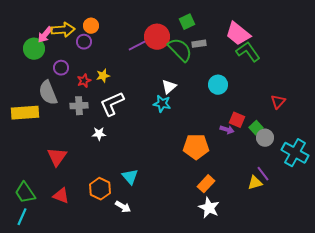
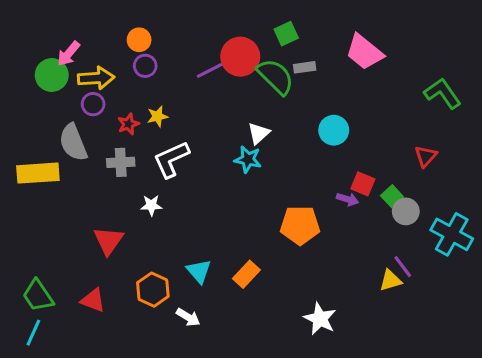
yellow arrow: (63, 30) -> (96, 78), moved
purple circle: (84, 42) -> (145, 66), moved
green L-shape: (248, 52) -> (443, 93), moved
red triangle: (57, 157) -> (108, 241), moved
orange rectangle: (206, 184) -> (246, 274), moved

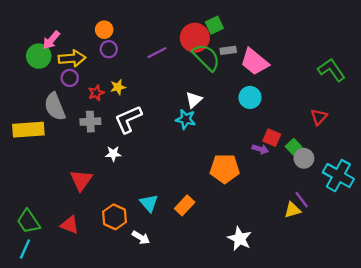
pink trapezoid: (364, 52) -> (255, 62), moved
red circle: (240, 57) -> (195, 38), moved

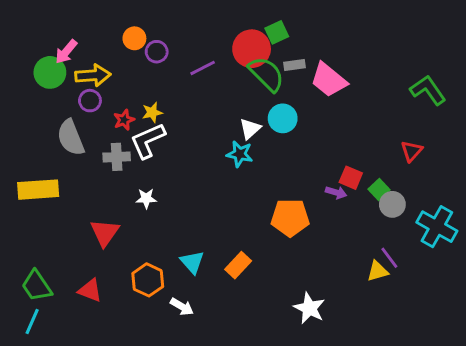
purple circle: (109, 49) -> (157, 52), moved
cyan circle: (250, 97) -> (283, 118), moved
white L-shape: (128, 119) -> (148, 141), moved
yellow rectangle: (28, 130) -> (38, 190), moved

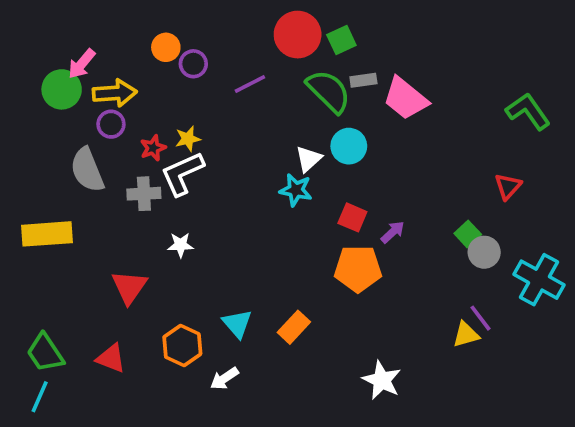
red circle: (252, 49) -> (298, 35), moved
red square: (351, 178) -> (352, 217), moved
purple arrow: (336, 193) -> (393, 232), moved, turned -60
white arrow: (182, 307) -> (224, 378), turned 115

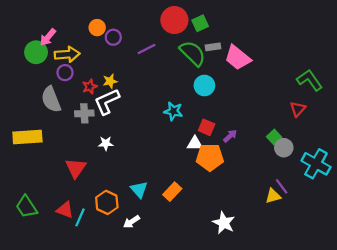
green L-shape: (528, 111) -> (310, 80), moved
white triangle: (309, 159) -> (195, 143), moved, turned 42
cyan line: (40, 397) -> (80, 217), moved

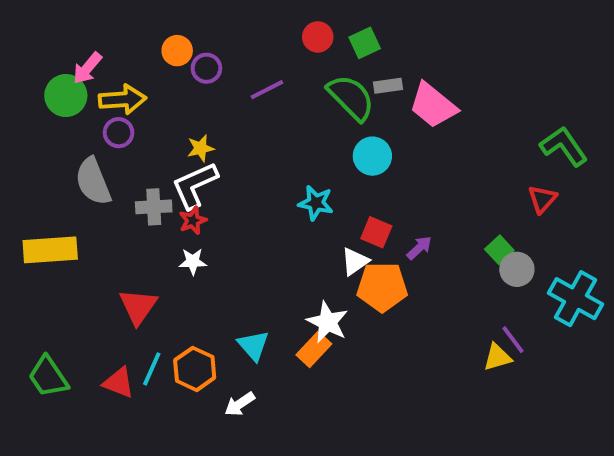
red circle: (174, 20) -> (318, 37), size x0.6
red star: (90, 87) -> (193, 221), moved
white triangle: (195, 143) -> (355, 262), turned -35
cyan line: (80, 217) -> (152, 369), moved
white star: (224, 223) -> (328, 322), moved

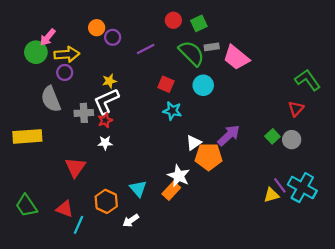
red square: (376, 232) -> (166, 84), moved
purple arrow: (419, 248) -> (229, 135), size x1.6
gray circle: (517, 269) -> (292, 140), moved
cyan cross: (576, 299) -> (302, 188), moved
cyan line: (152, 369) -> (79, 225), moved

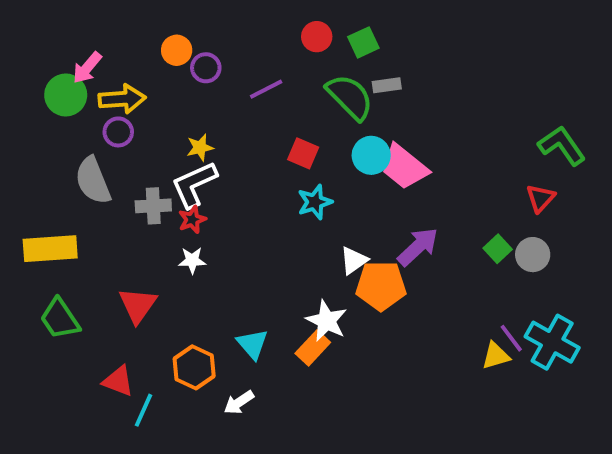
pink trapezoid: (236, 58) -> (404, 167), moved
cyan star: (172, 111) -> (315, 202), turned -30
green trapezoid: (26, 206) -> (60, 319), moved

